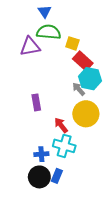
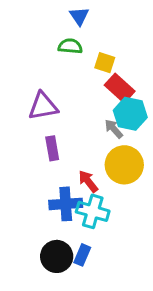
blue triangle: (44, 11) -> (79, 16), moved
green semicircle: (49, 32) -> (70, 46), size x0.7
purple triangle: (30, 47) -> (43, 106), moved
blue cross: (41, 154) -> (66, 204), moved, size x1.5

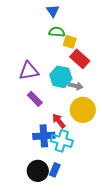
green semicircle: (70, 46) -> (57, 32), moved
cyan hexagon: (130, 114) -> (61, 77), moved
gray arrow: (114, 129) -> (76, 86), turned 144
purple rectangle: (52, 148) -> (35, 99), turned -35

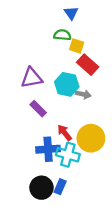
blue triangle: (53, 11) -> (71, 13), moved
yellow circle: (83, 110) -> (91, 138), moved

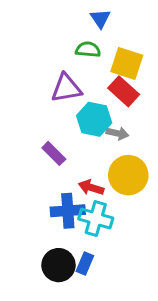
yellow square: (77, 46) -> (127, 63), moved, size x1.5
purple triangle: (32, 78) -> (66, 88), moved
red arrow: (65, 133) -> (91, 188), turned -35
yellow circle: (91, 138) -> (128, 175), moved

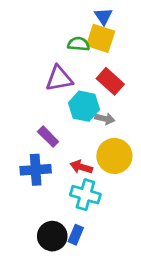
blue triangle: (100, 18) -> (103, 16), moved
yellow square: (127, 63) -> (101, 38), moved
blue cross: (68, 211) -> (36, 170), moved

